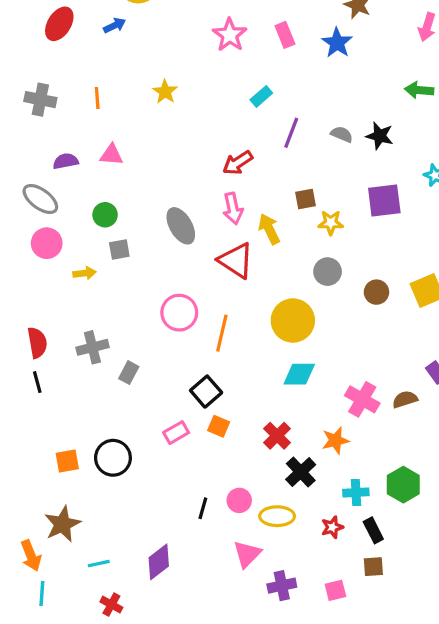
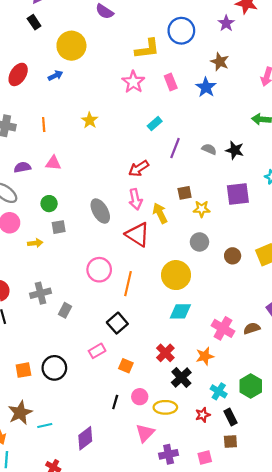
orange square: (219, 426) -> (126, 366), moved
cyan cross: (356, 493) -> (219, 391), turned 35
cyan line: (99, 564) -> (45, 425), moved

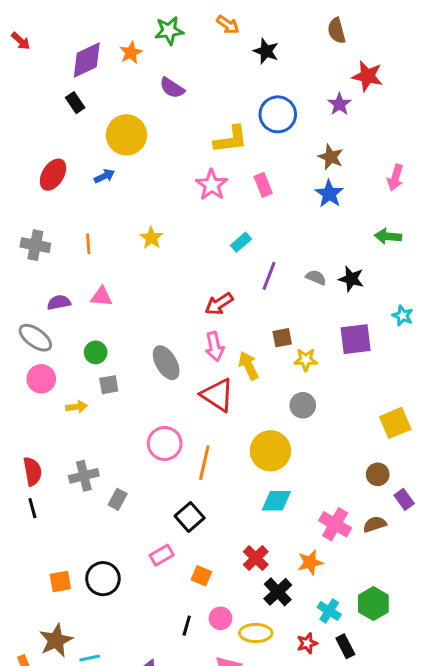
blue star: (206, 87) -> (329, 194), moved
brown circle: (233, 256) -> (378, 474), moved

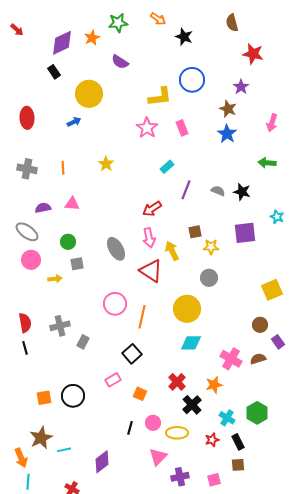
purple star: (339, 104) -> (241, 87), moved
red ellipse: (53, 175) -> (27, 118), moved, turned -35

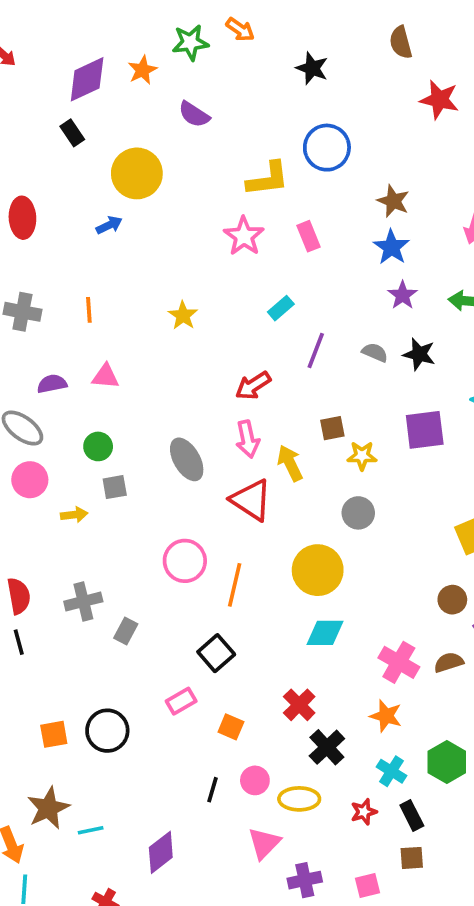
orange arrow: (158, 19) -> (240, 30), moved
purple star: (241, 87) -> (403, 295), moved
yellow star: (106, 164) -> (183, 315), moved
orange star: (214, 385) -> (386, 716), moved, turned 30

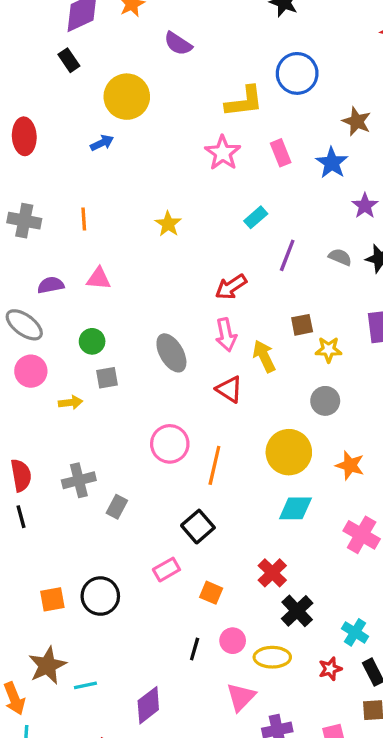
blue star: (391, 247) -> (332, 163), moved
red triangle: (251, 500) -> (229, 389), size x0.7
orange star: (386, 716) -> (350, 465), moved

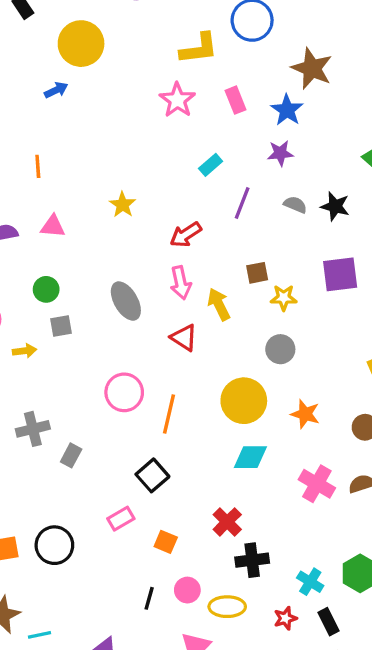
brown star: (357, 121) -> (312, 68), size x1.4
purple star: (365, 206) -> (280, 153), moved, turned 30
yellow star: (168, 224) -> (123, 205), moved
black cross: (297, 611) -> (252, 560), turned 36

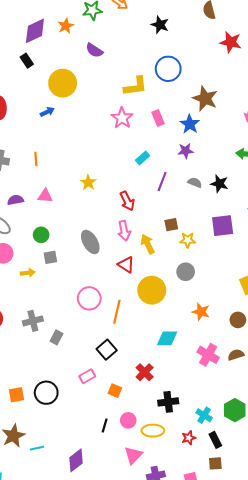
red arrow: (186, 235) -> (127, 201), turned -84
yellow circle: (244, 401) -> (152, 290), moved
red cross: (227, 522) -> (145, 372), moved

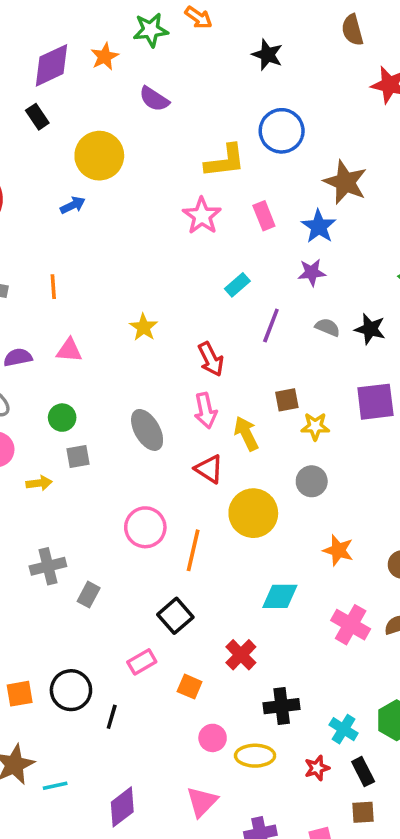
black line: (105, 425) -> (112, 717), moved
pink triangle: (133, 455) -> (202, 802), moved

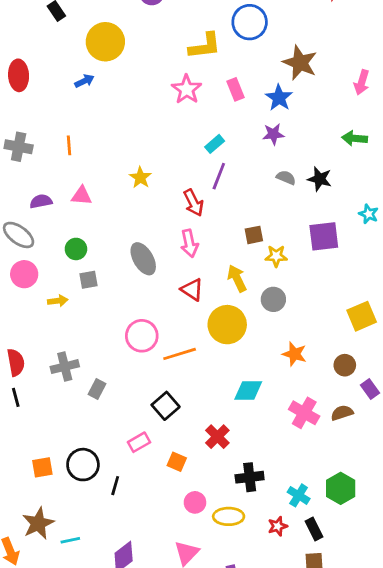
purple line: (271, 326) -> (219, 176), moved
yellow arrow: (246, 434) -> (237, 278), moved
orange line: (193, 550) -> (180, 354), turned 60

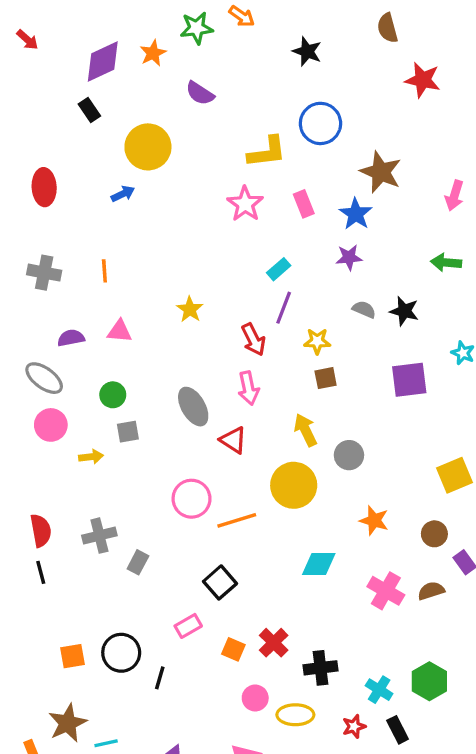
yellow star: (276, 256) -> (317, 341), moved
red triangle: (192, 290) -> (233, 440), moved
red cross: (217, 437) -> (274, 643), moved

